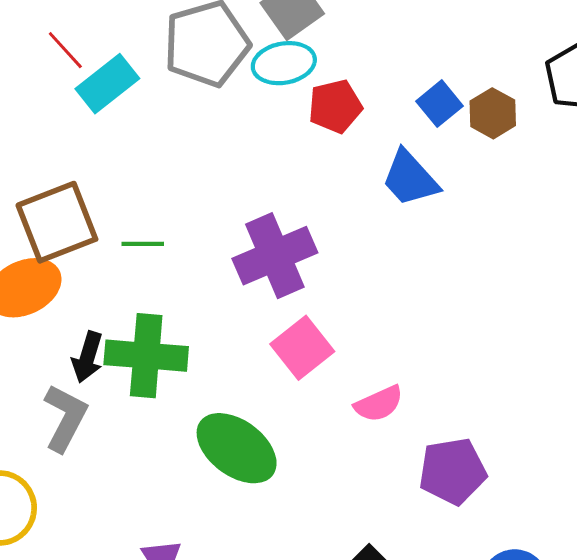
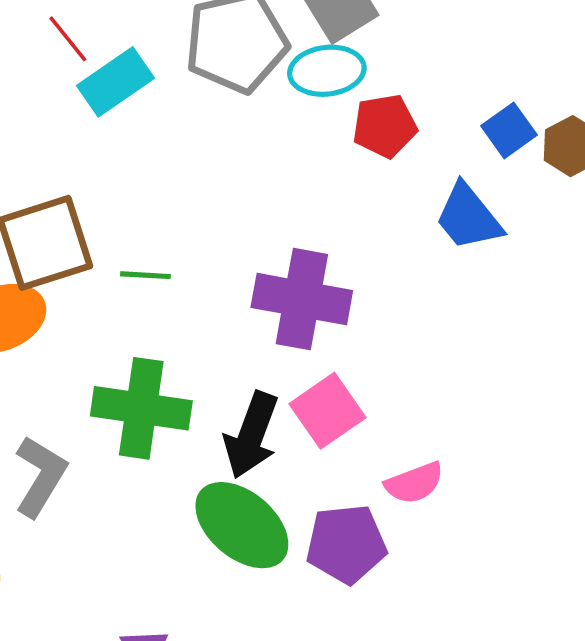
purple cross: (275, 256) -> (302, 299), turned 30
black arrow: (87, 357) -> (251, 435), moved, size x1.4
purple pentagon: (453, 471) -> (346, 544), moved

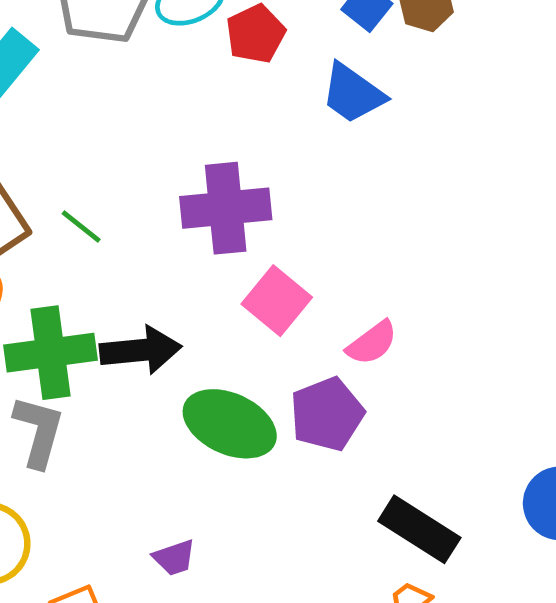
green line: (145, 275) -> (81, 227), turned 51
green cross: (141, 408) -> (51, 353), moved
black arrow: (251, 435) -> (141, 350), moved, turned -100

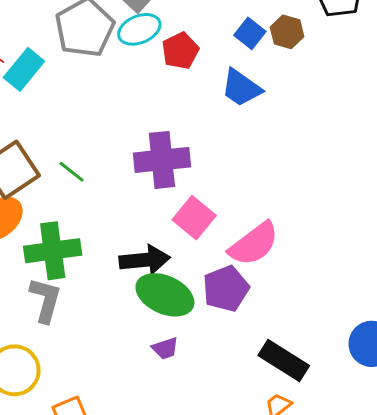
pink semicircle: (372, 343) -> (254, 244), size x1.6
black arrow: (141, 350) -> (145, 260), moved
purple trapezoid: (174, 558) -> (165, 348), moved

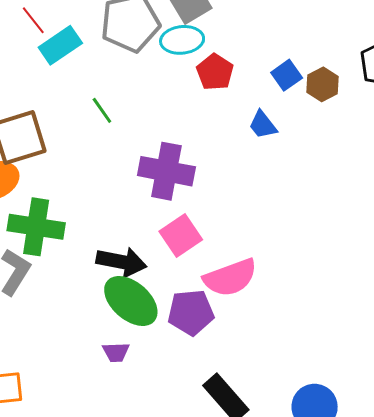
red pentagon: (180, 51) -> (215, 72), turned -30
blue trapezoid: (241, 88) -> (263, 125), size x0.7
green line: (72, 172) -> (102, 110), moved

